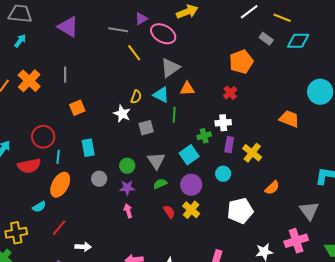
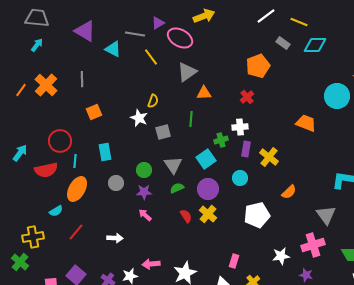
cyan triangle: (161, 95) -> (113, 49), moved
pink arrow: (128, 211) -> (145, 215), turned -32
white arrow: (83, 247) -> (115, 238), moved

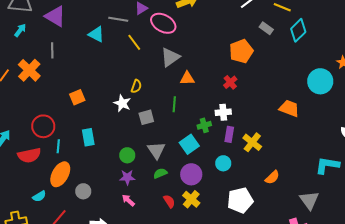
purple triangle: (85, 31) -> (55, 16), moved
cyan diamond: (315, 45) -> (298, 30), turned -45
gray line: (82, 79) -> (52, 50), moved
gray circle: (116, 183) -> (83, 191), moved

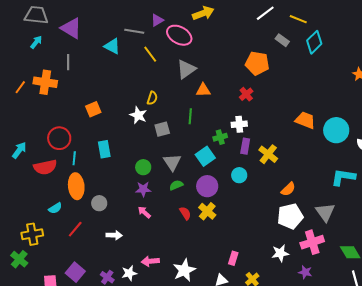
orange pentagon: (241, 51) -> (257, 63), turned 30
orange cross: (29, 70) -> (45, 82), turned -35
cyan circle: (320, 81) -> (336, 130), moved
orange ellipse: (60, 174) -> (76, 186), turned -35
white pentagon: (240, 200) -> (290, 216), moved

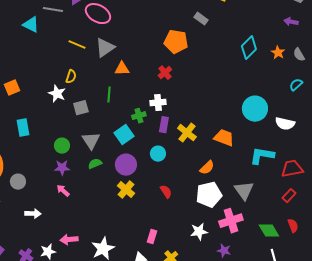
cyan diamond: (314, 42) -> (249, 48), moved
yellow line: (150, 54) -> (77, 45), moved, turned -30
orange trapezoid: (305, 120) -> (224, 138), moved
red semicircle: (185, 213) -> (166, 192), moved

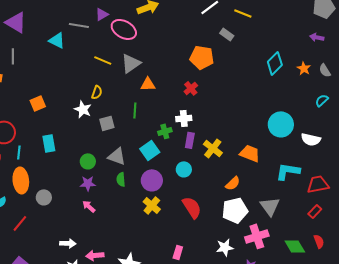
gray triangle: (91, 141) -> (117, 156), turned -36
green semicircle: (95, 164) -> (121, 179), turned -72
red semicircle: (166, 192) -> (192, 207), size x1.6
white arrow: (33, 214) -> (68, 243), moved

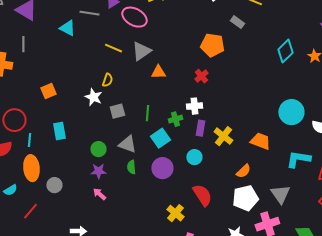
green line: (135, 110) -> (147, 113), moved
yellow cross: (152, 205) -> (175, 213), moved

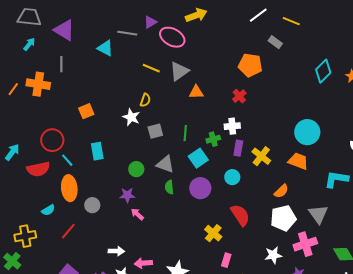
cyan circle: (291, 112) -> (307, 132), moved
cyan line: (29, 140) -> (67, 160), turned -48
purple star: (98, 171) -> (127, 195), moved

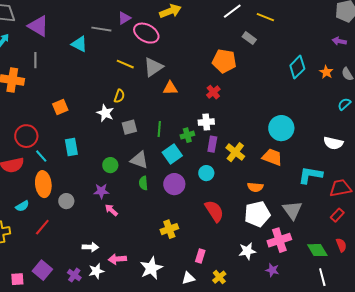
orange semicircle: (281, 191) -> (255, 187), turned 49
yellow cross: (213, 233) -> (169, 229), moved, turned 30

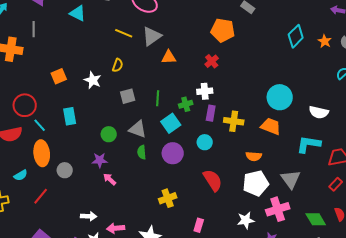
white star: (105, 113) -> (93, 80), moved
white semicircle: (333, 143) -> (319, 112), moved
yellow cross: (235, 152) -> (234, 121), turned -30

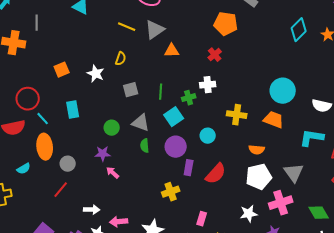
purple rectangle: (211, 113) -> (189, 168), moved
red semicircle: (213, 180) -> (216, 174), turned 75
red line: (41, 196) -> (61, 190), moved

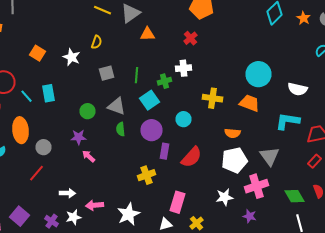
orange square: (62, 70) -> (38, 53), turned -35
cyan line: (43, 119) -> (26, 96), moved
pink rectangle: (202, 219) -> (178, 202), size x1.5

